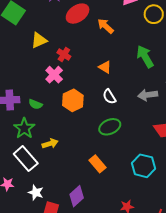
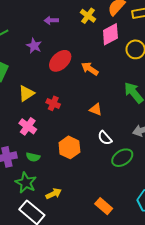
pink cross: (54, 75) -> (28, 126), moved
green ellipse: (110, 127) -> (122, 158), moved

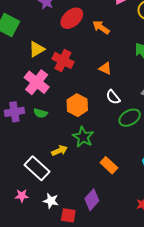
red cross: (53, 103) -> (63, 60), size x1.5
pink cross: (28, 126) -> (37, 82), size x1.4
green star: (26, 183) -> (83, 137), moved

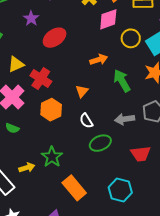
orange arrow: (101, 27) -> (99, 60), moved, turned 120
orange triangle: (105, 68) -> (82, 91), turned 40
orange hexagon: (77, 105) -> (51, 110), moved
orange rectangle: (109, 165) -> (74, 188), size x1.4

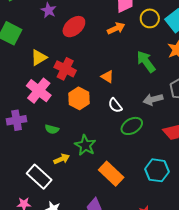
orange arrow: (99, 60) -> (116, 28), moved
orange triangle: (82, 91) -> (107, 77), turned -32
green semicircle: (12, 128) -> (52, 129), moved

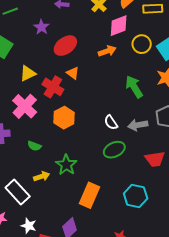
orange triangle: (107, 77) -> (73, 73), moved
white semicircle: (115, 105) -> (111, 122), moved
orange rectangle: (111, 174) -> (90, 195), turned 65

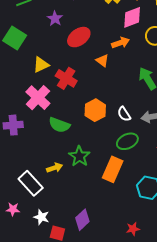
orange triangle: (73, 73) -> (102, 61), moved
orange hexagon: (64, 118) -> (95, 110), moved
green semicircle: (34, 146) -> (59, 125), moved, size x1.5
orange rectangle: (90, 195) -> (113, 169), moved

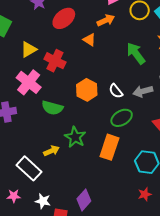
red star: (133, 229) -> (145, 194), moved

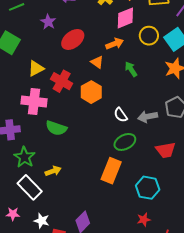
green arrow: (136, 53) -> (131, 69), moved, size x0.7
pink cross: (29, 82) -> (34, 101), turned -35
orange hexagon: (87, 90) -> (91, 92), moved
green star: (75, 137) -> (24, 157), moved

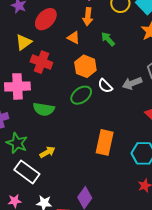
orange arrow: (115, 44) -> (88, 17), turned 126
yellow triangle: (36, 68) -> (24, 42), moved
orange hexagon: (91, 92) -> (85, 66), moved
green ellipse: (125, 142) -> (81, 95), moved

